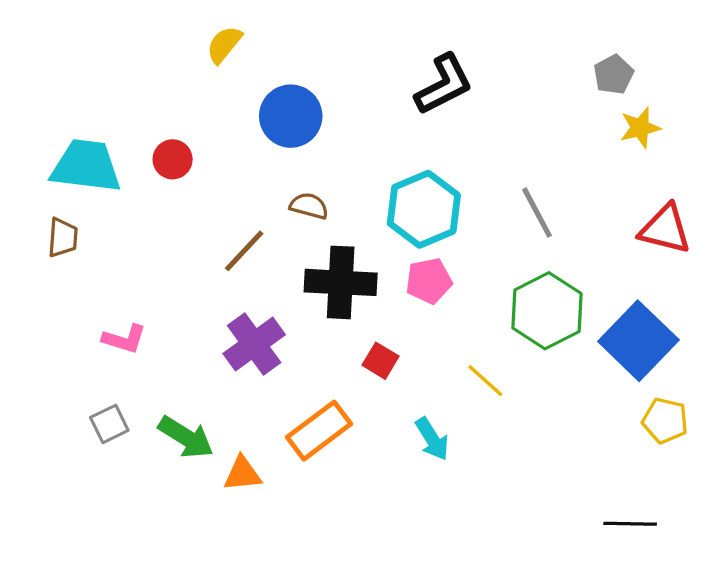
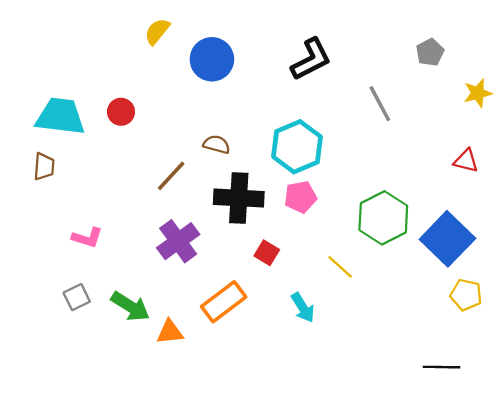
blue circle: (291, 116) -> (212, 59), moved
yellow star: (640, 128) -> (478, 93), moved
gray line: (537, 213) -> (380, 104), moved
red triangle: (665, 229) -> (466, 161), size x0.7

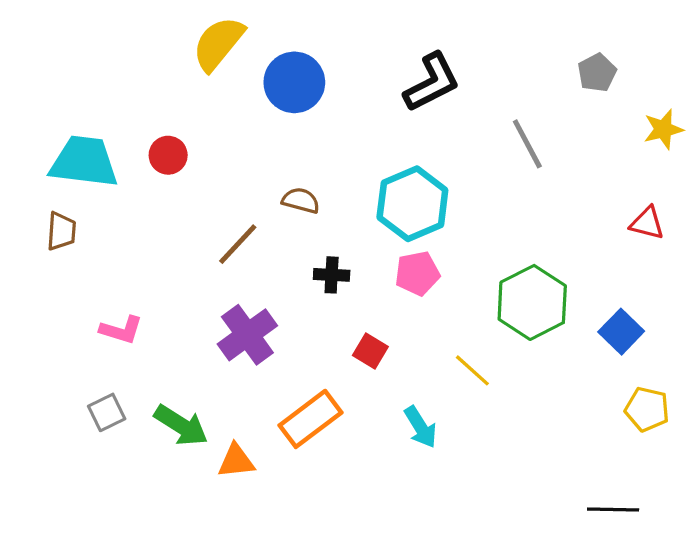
yellow semicircle: (157, 31) -> (218, 44), size x1.5
black cross: (239, 198) -> (332, 275), size x0.5
blue square: (447, 239) -> (621, 332), size x0.6

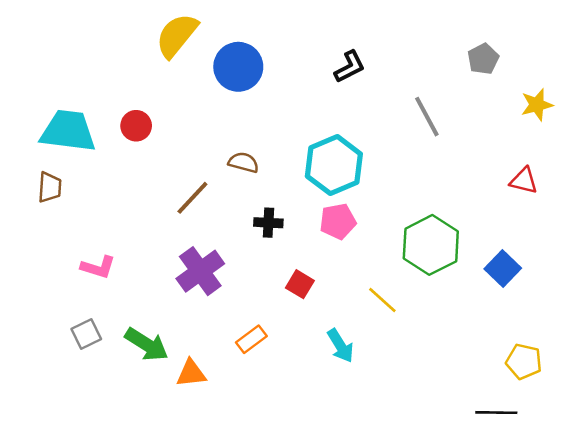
black L-shape: (432, 82) -> (350, 67), size x0.7
yellow pentagon: (647, 409) -> (524, 361), moved
orange rectangle: (311, 419) -> (251, 339), size x0.6

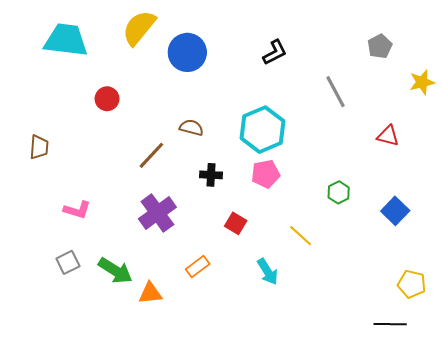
cyan trapezoid: (68, 131) -> (66, 40), moved
red triangle: (524, 181) -> (388, 136), moved
green hexagon: (431, 245) -> (339, 192), size x0.5

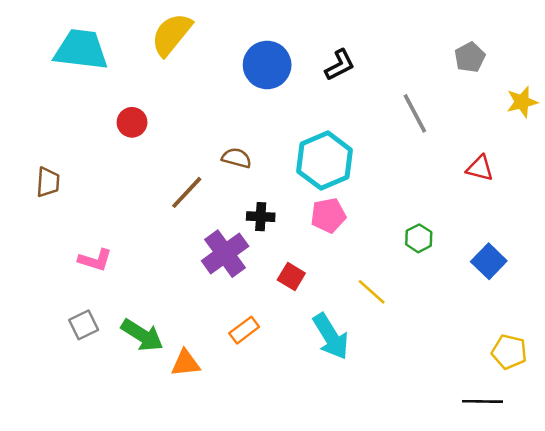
blue circle: (187, 52) -> (267, 65), moved
purple cross: (157, 213) -> (225, 254), moved
cyan arrow: (268, 272) -> (331, 336), size x1.4

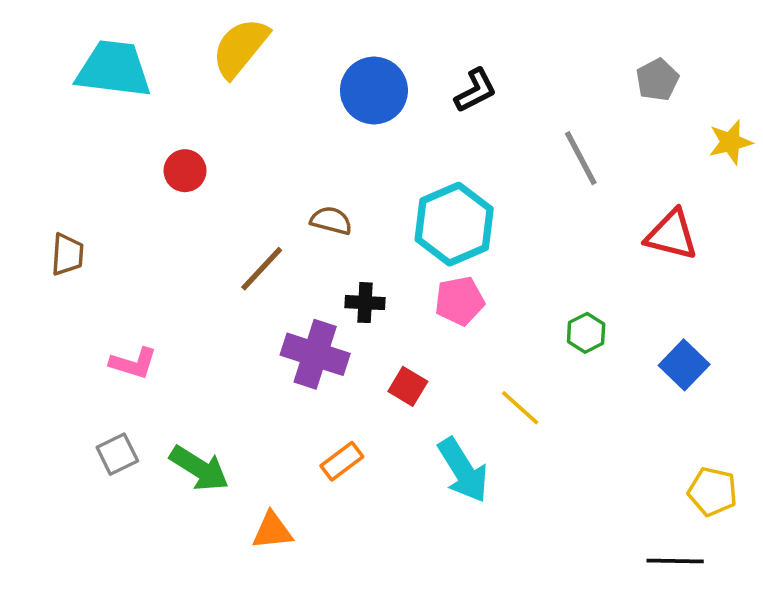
red triangle: (480, 168) -> (672, 235), size x1.4
purple cross: (225, 254) -> (315, 354), turned -36
orange triangle: (186, 363) -> (272, 531), moved

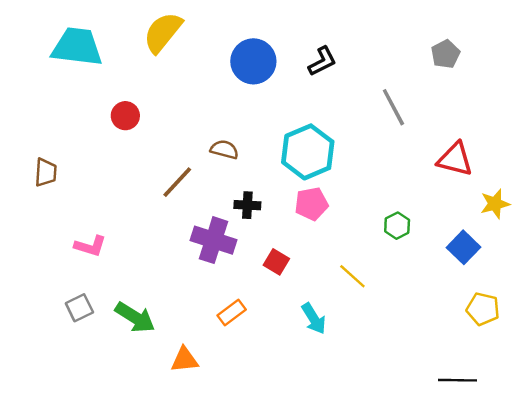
yellow star: (730, 142) -> (495, 204), moved
cyan arrow: (463, 470) -> (314, 319), size x0.7
yellow pentagon: (713, 492) -> (483, 309), moved

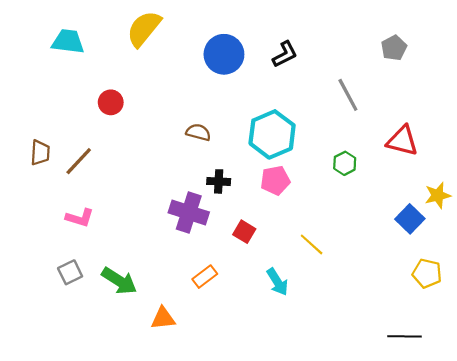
cyan trapezoid: (77, 47) -> (68, 41), size x0.7
brown line: (177, 182) -> (79, 161), moved
yellow star: (495, 204) -> (438, 195), moved
green hexagon: (397, 226) -> (345, 163), moved

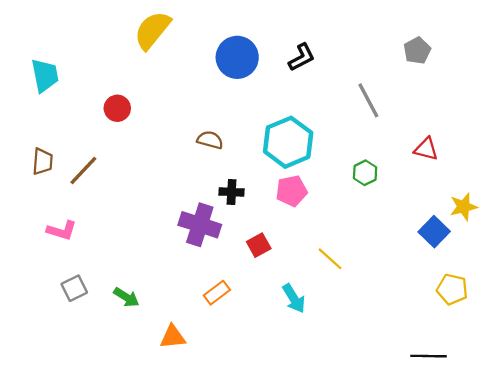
cyan trapezoid: (68, 41) -> (45, 75), moved, turned 72
red triangle: (402, 141) -> (426, 149), size x0.7
pink L-shape: (80, 218) -> (62, 230), moved
red square: (244, 232) -> (259, 245), turned 30
green arrow: (119, 281) -> (126, 297), size x0.7

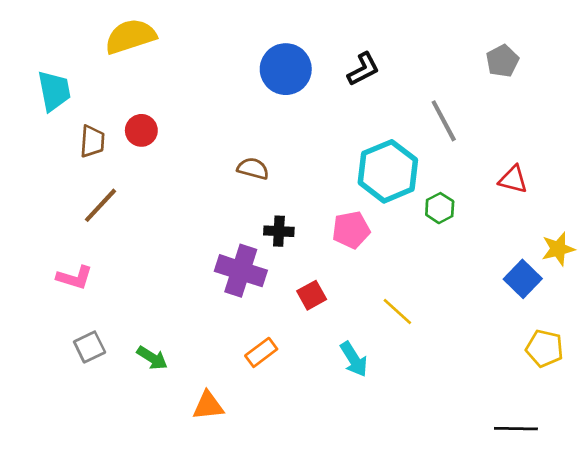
yellow semicircle: (152, 30) -> (130, 36), moved, turned 33
cyan hexagon: (288, 142) -> (388, 171), moved
brown trapezoid: (43, 161) -> (92, 141), moved

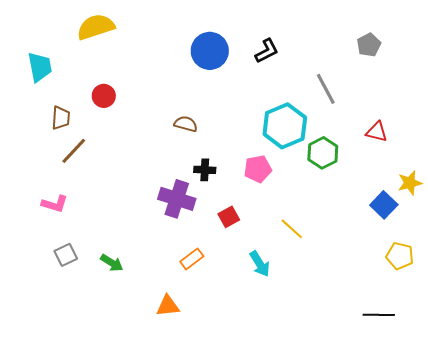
brown trapezoid: (92, 141) -> (61, 118), moved
green hexagon: (440, 208) -> (323, 153), size x1.4
orange triangle: (208, 406) -> (168, 306), moved

